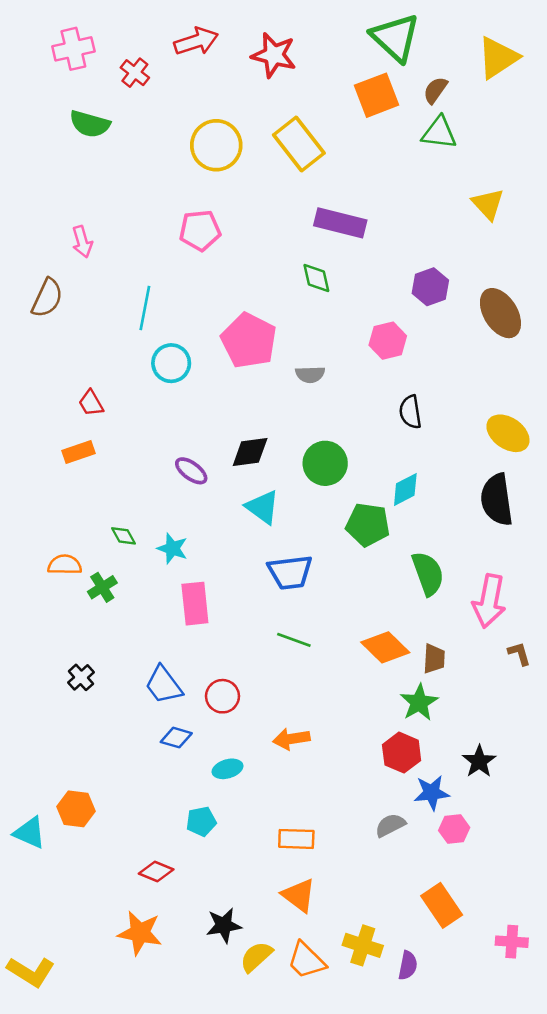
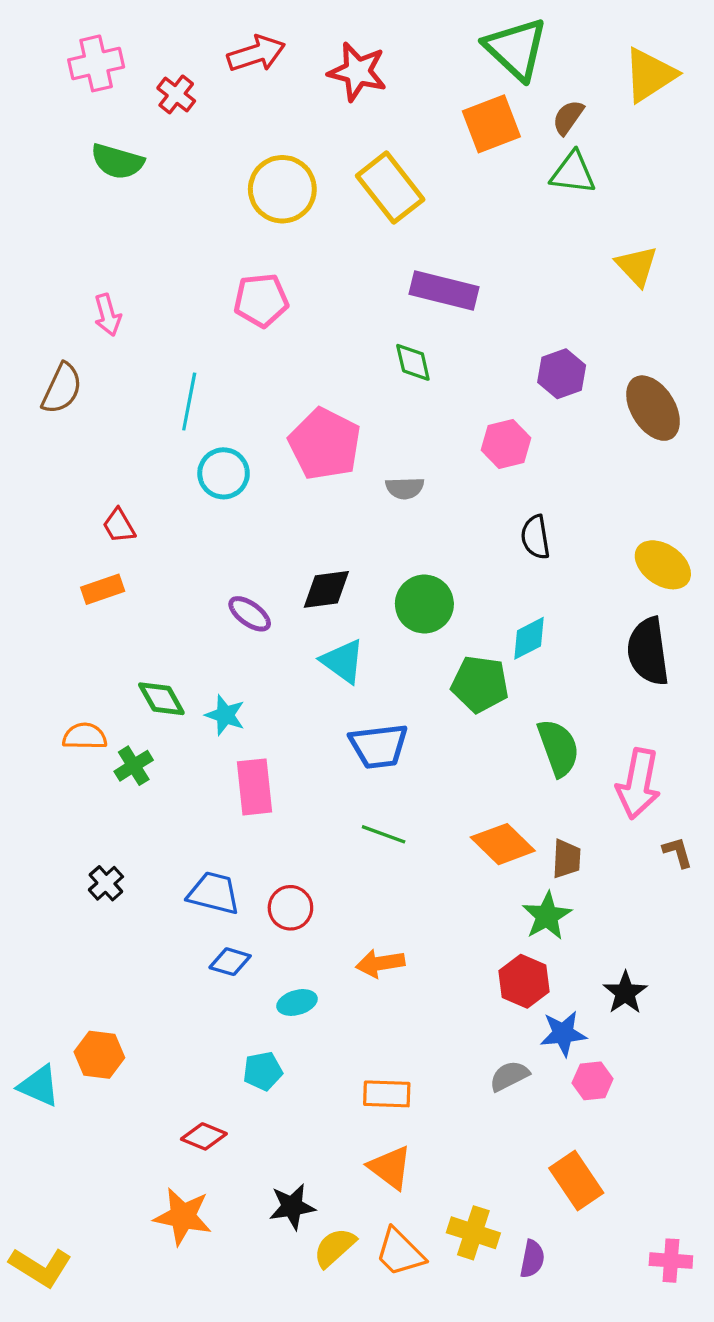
green diamond: (124, 536) -> (161, 699), size x1.4
blue trapezoid: (164, 685) -> (214, 893), turned 141
pink cross: (512, 942) -> (671, 1261), moved

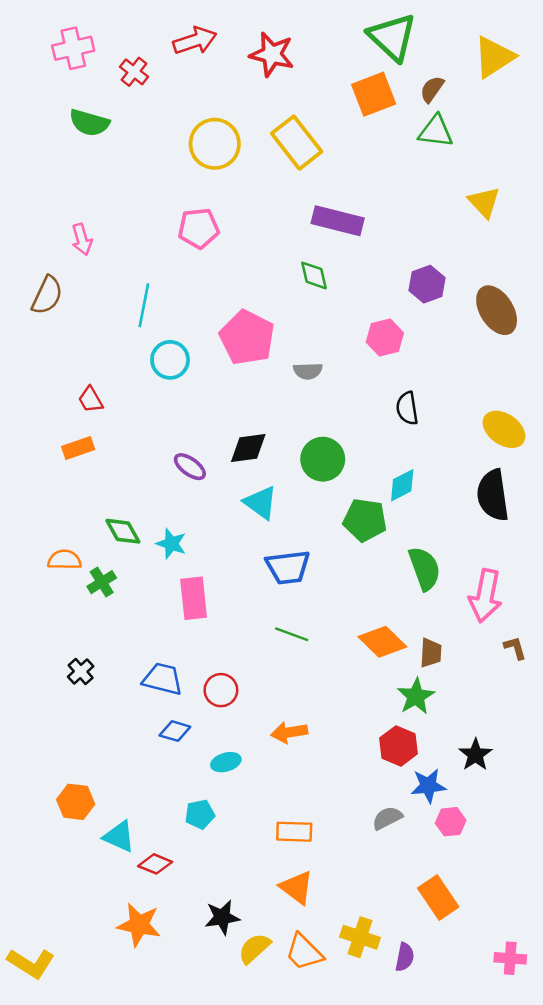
cyan triangle: (39, 1086) -> (119, 837), moved

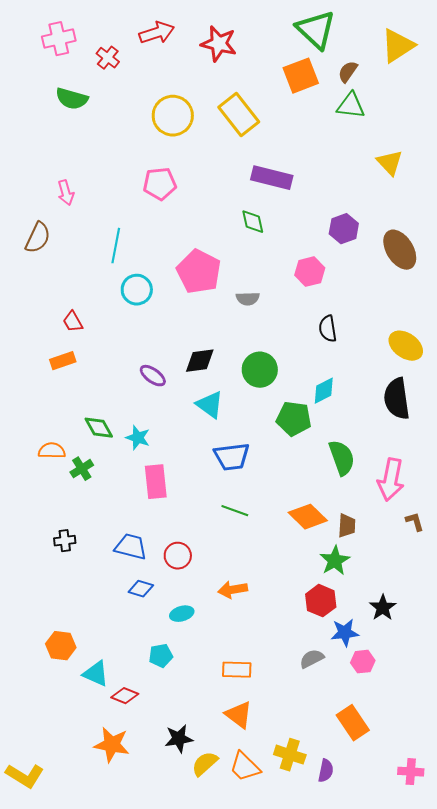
black cross: (81, 671) -> (65, 541), turned 35

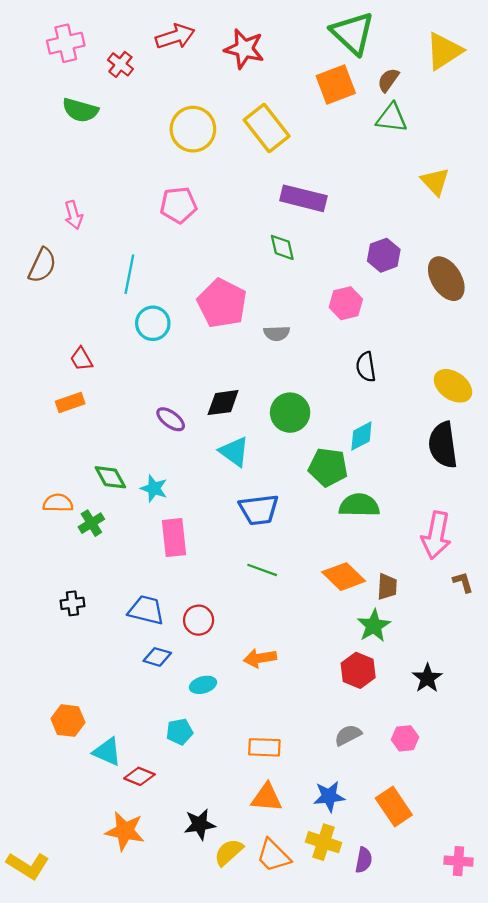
green semicircle: (342, 458) -> (359, 505), moved, turned -69
blue star: (345, 633) -> (329, 796), moved
orange triangle: (239, 715) -> (267, 798), turned -32

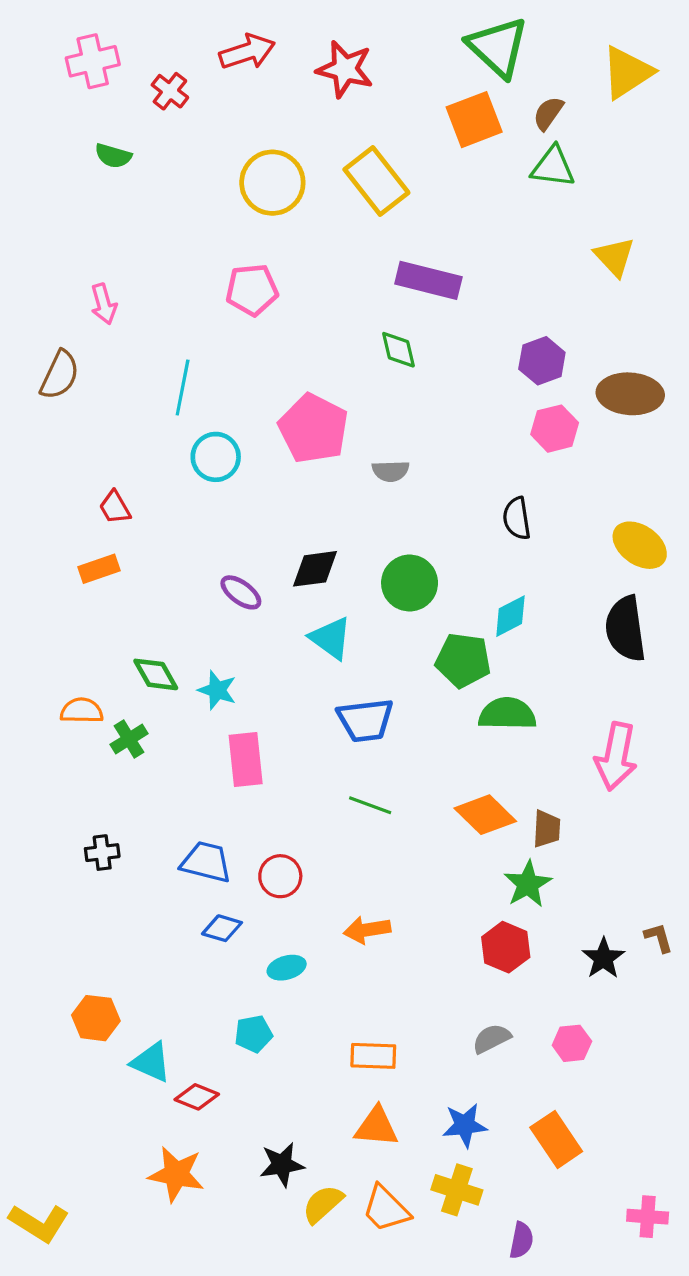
green semicircle: (80, 110) -> (113, 156), size x0.7
brown ellipse: (446, 279) -> (630, 394), turned -54
pink hexagon: (346, 303) -> (555, 429), moved
brown L-shape: (463, 582) -> (659, 938), moved
purple semicircle: (364, 860) -> (521, 1240), moved

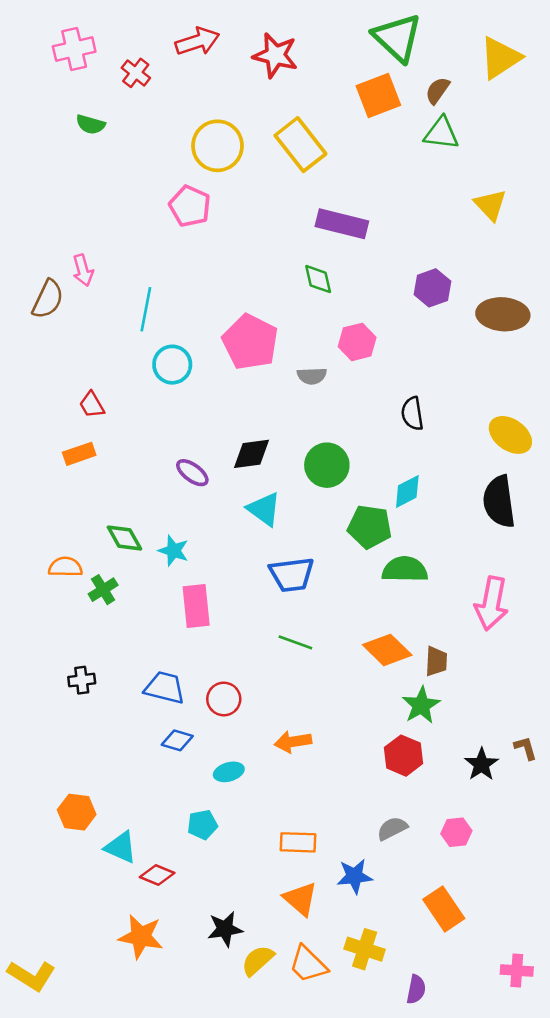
pink pentagon: (252, 290) -> (190, 206), moved, turned 30
pink arrow: (104, 304) -> (83, 270), moved
pink hexagon: (555, 429) -> (357, 342), moved
blue star: (465, 1125) -> (355, 876), moved
orange triangle: (376, 1127) -> (300, 899), turned 36

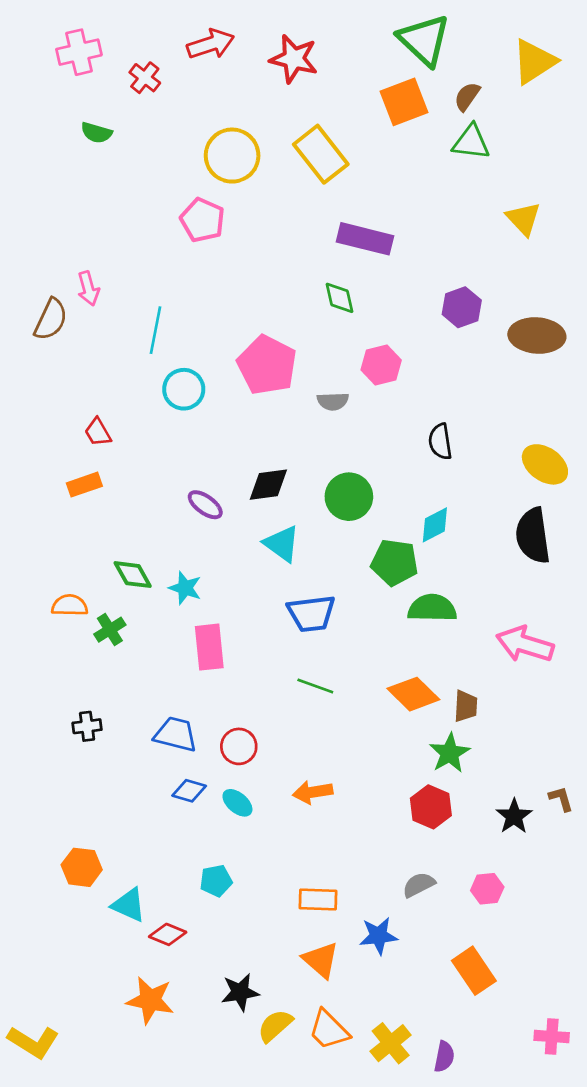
pink arrow: (492, 603) -> (525, 644), turned 96
cyan ellipse: (229, 772) -> (237, 803), moved, turned 56
yellow cross: (365, 949) -> (391, 1043), moved, turned 33

